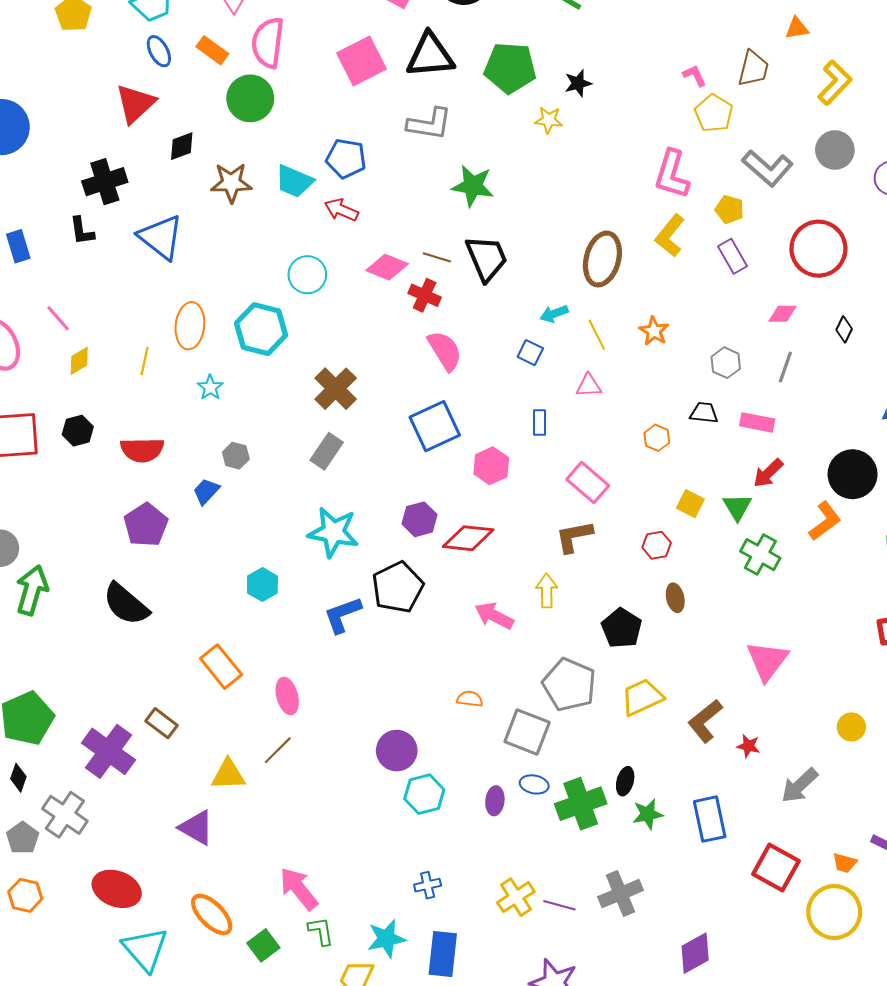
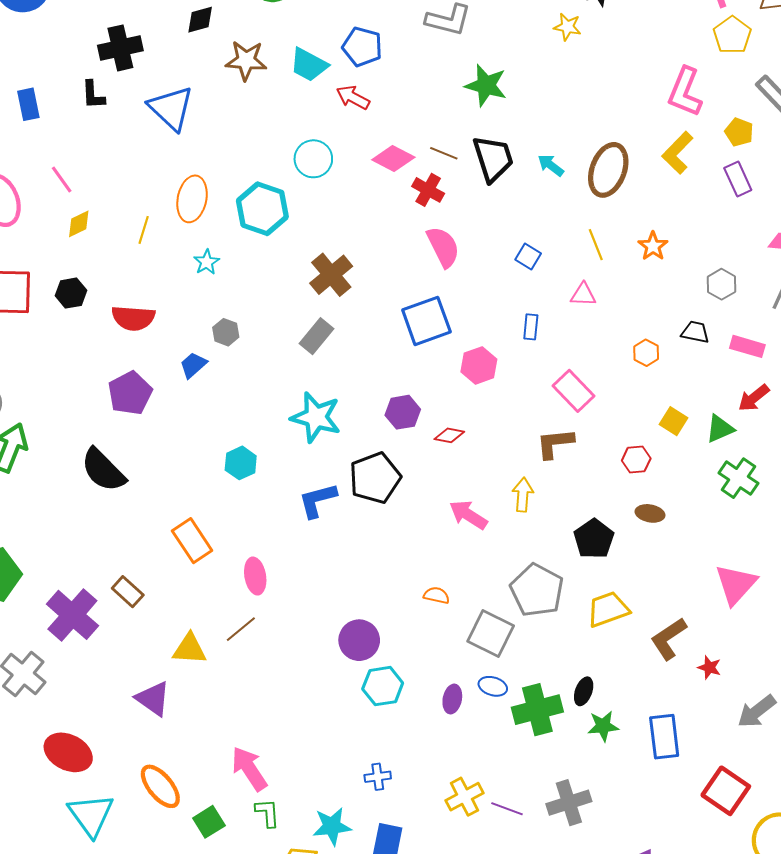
cyan arrow: (554, 314) -> (551, 165), moved, turned 52
green triangle: (737, 507) -> (720, 429), turned 32
red diamond: (468, 538) -> (449, 435), size x0.6
brown ellipse: (675, 598) -> (650, 513), turned -72

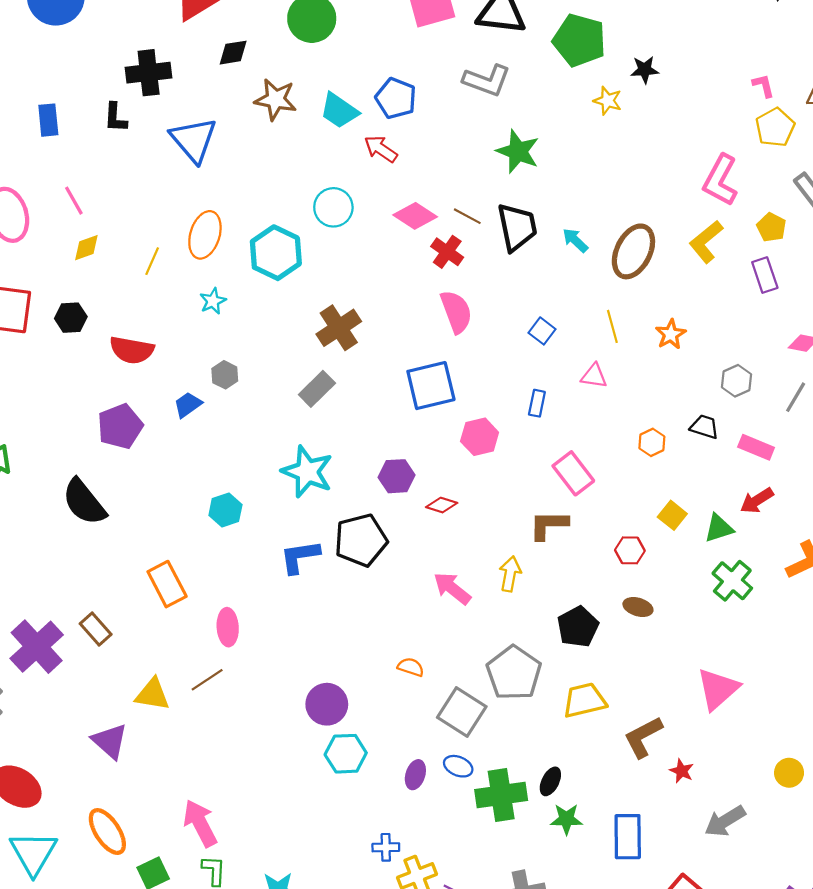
blue cross: (378, 777) -> (386, 847), moved

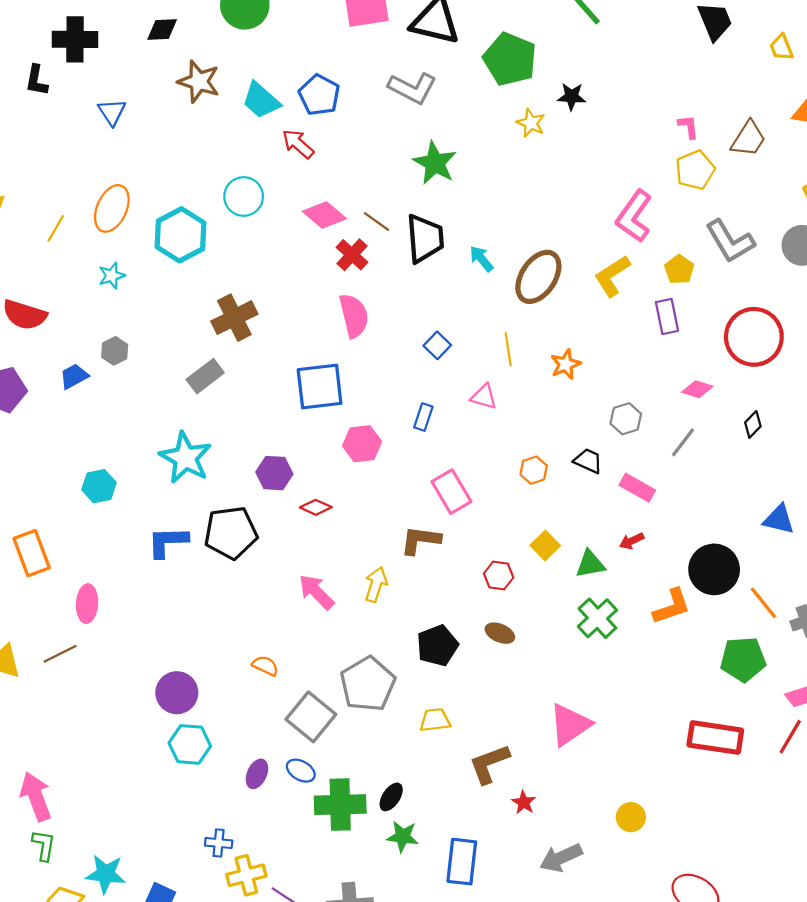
blue triangle: (194, 140) -> (112, 112), size x0.6
red arrow: (757, 500) -> (632, 541), size x0.7
yellow trapezoid: (584, 700) -> (435, 720), size x0.7

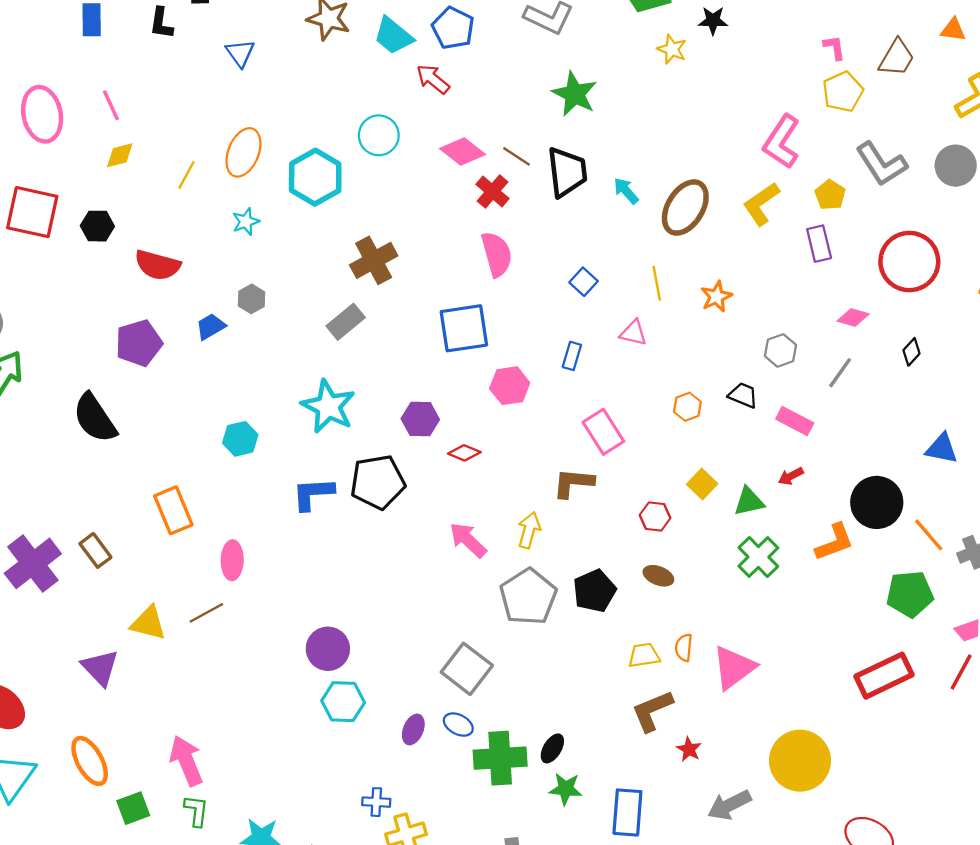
orange semicircle: (265, 666) -> (684, 648), moved, turned -108
gray pentagon: (368, 684) -> (528, 597), moved
yellow trapezoid: (435, 720) -> (644, 655), moved
red rectangle: (715, 738) -> (884, 676), turned -32
yellow circle: (631, 817) -> (800, 761), size x2.0

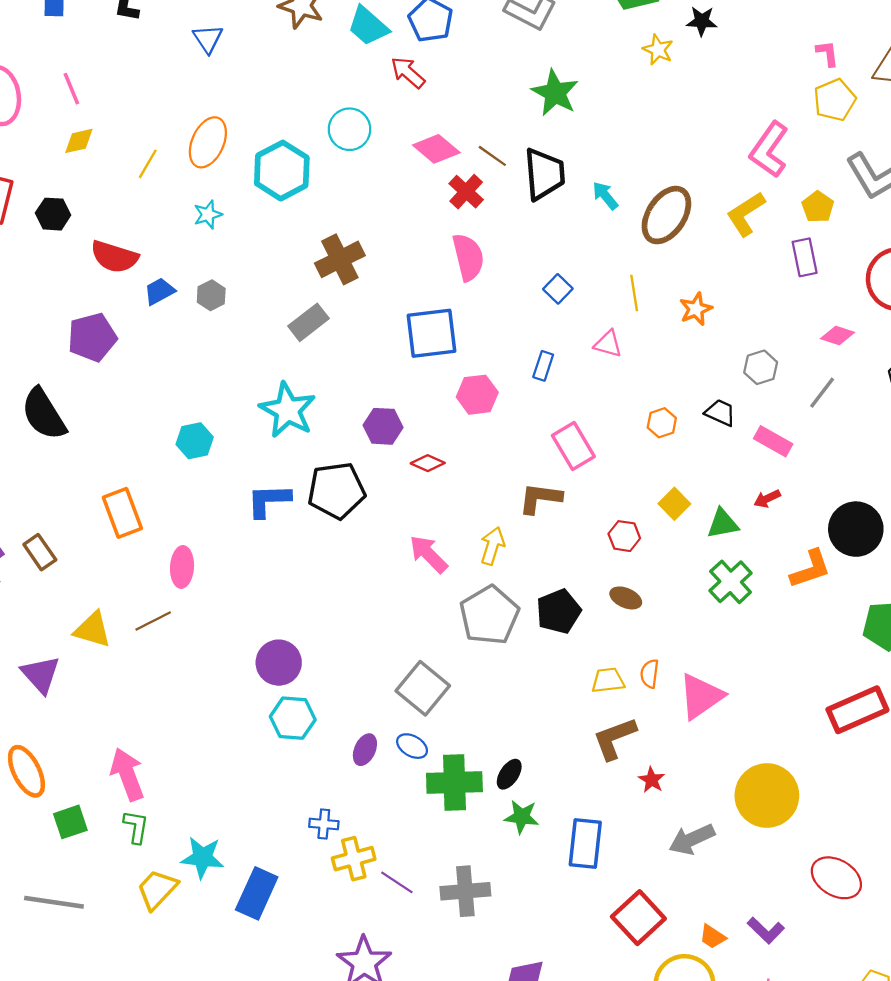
blue trapezoid: (211, 327) -> (159, 291), moved

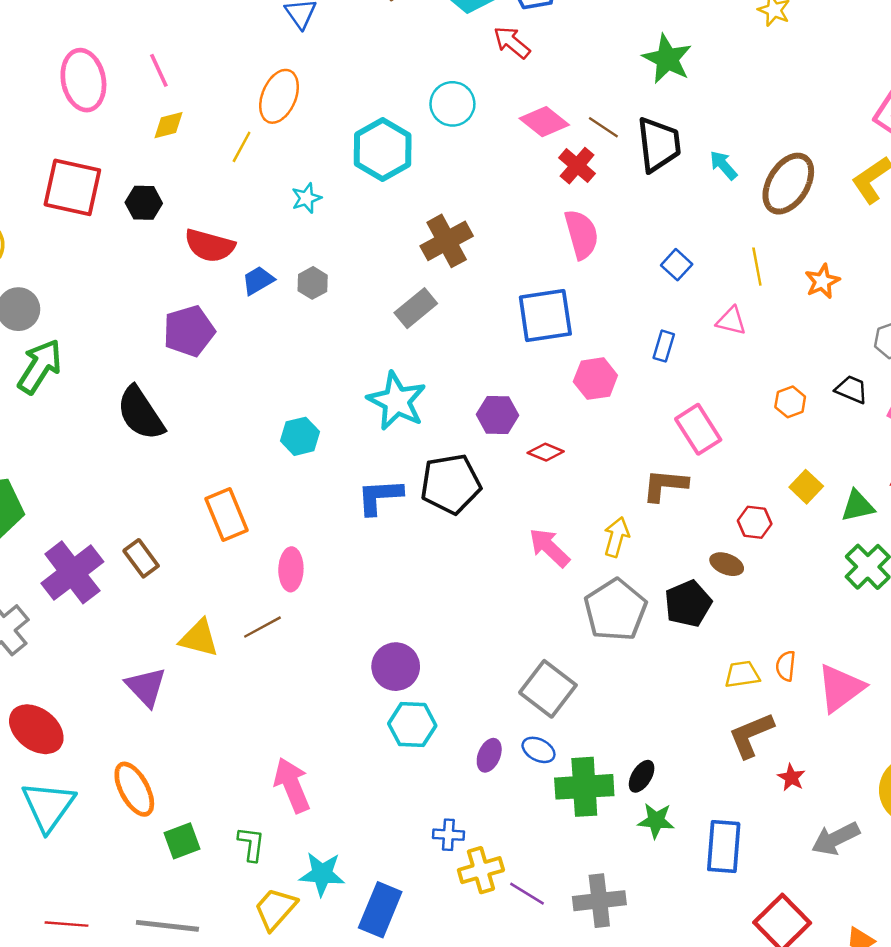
orange ellipse: (208, 142) -> (279, 96), moved
brown ellipse: (626, 598) -> (727, 564), moved
pink arrow: (127, 774) -> (292, 785), moved

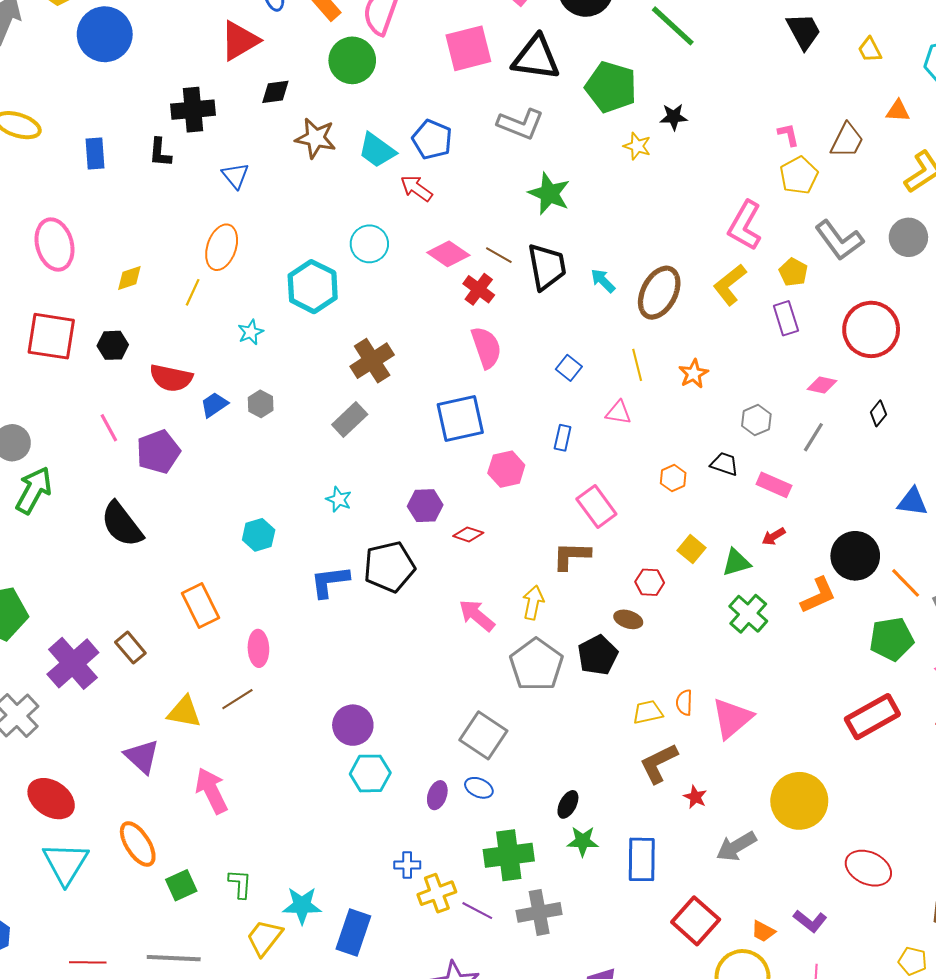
pink line: (159, 70) -> (109, 428), moved
cyan star: (397, 401) -> (339, 499), size x0.5
pink arrow: (292, 785) -> (211, 791), moved
green cross: (584, 787) -> (509, 855), moved

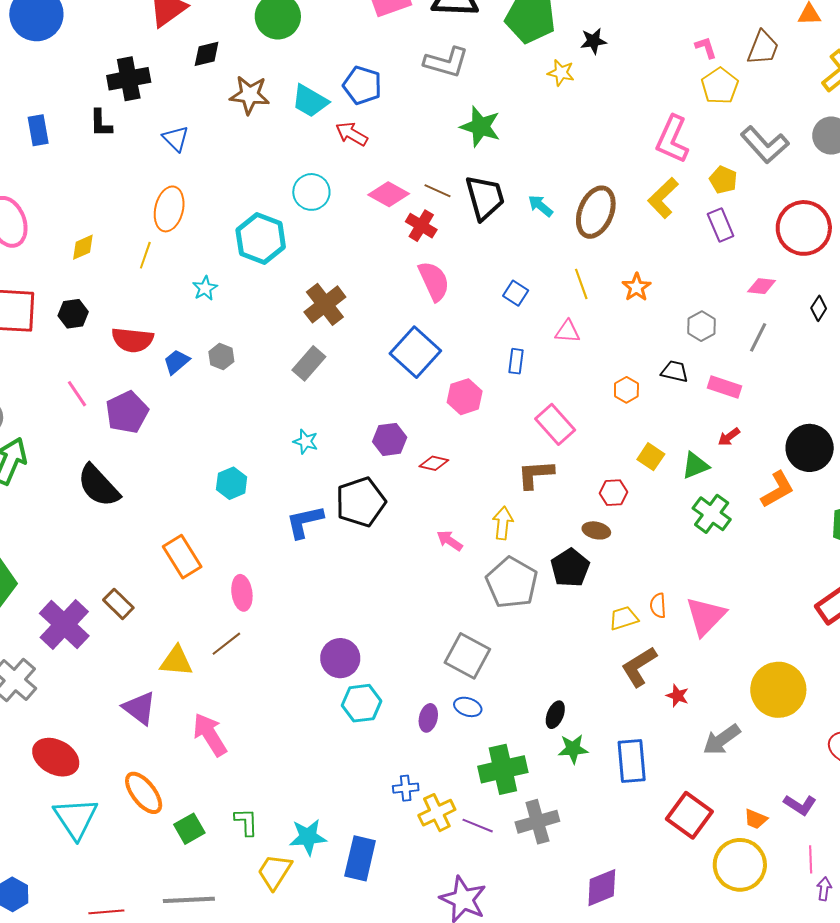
blue square: (460, 418) -> (415, 352), turned -30
pink arrow: (477, 615) -> (450, 541), size x0.7

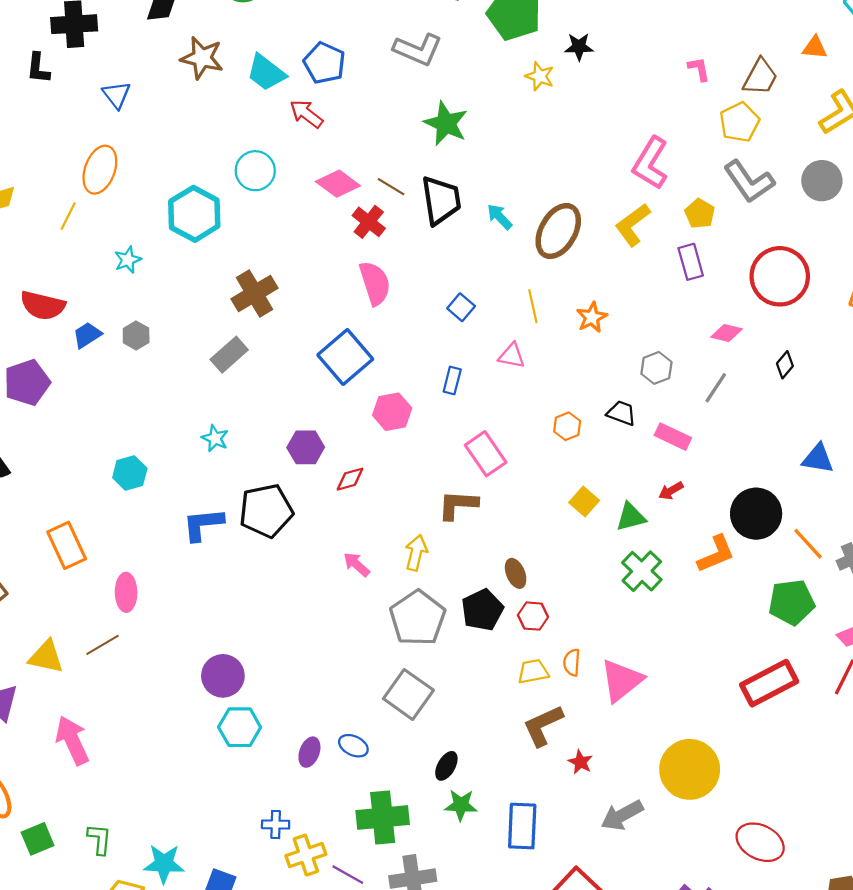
yellow pentagon: (720, 86) -> (739, 122), moved
red diamond: (434, 463) -> (350, 479), turned -36
red hexagon: (613, 493) -> (533, 616), moved
brown ellipse: (596, 530) -> (516, 573), turned 48
gray square: (467, 656) -> (408, 694), moved

